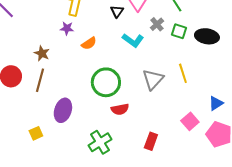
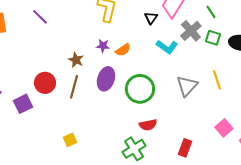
gray cross: (157, 24) -> (191, 31), size x1.5
purple star: (67, 28) -> (103, 46), moved
red semicircle: (120, 109) -> (148, 125), moved
purple ellipse: (63, 110) -> (106, 79), moved

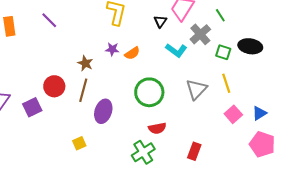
green square: (213, 38) -> (223, 52), moved
purple ellipse: (106, 79) -> (103, 111), moved
pink square: (224, 128) -> (233, 114), moved

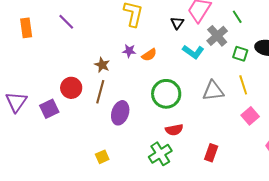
gray triangle: (196, 89) -> (213, 91), turned 40
yellow square: (79, 143) -> (102, 157), moved

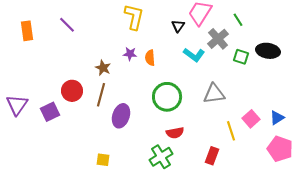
orange semicircle: (149, 55) -> (150, 58), turned 119
yellow line: (243, 85) -> (231, 131), moved
yellow square: (102, 157) -> (103, 160), turned 32

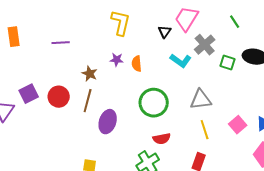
green line: (238, 20) -> (235, 22), moved
purple line: (67, 25) -> (61, 43), moved, turned -48
purple square: (50, 112) -> (29, 94), moved
yellow line: (231, 131) -> (205, 130), moved

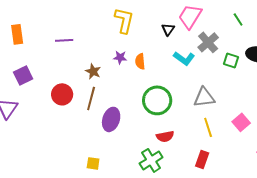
purple square: (29, 94) -> (23, 75), moved

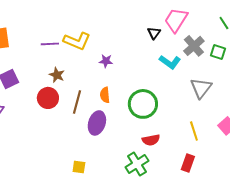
yellow L-shape: (124, 20) -> (77, 41), moved, turned 100
green square: (231, 60) -> (218, 52), moved
orange semicircle: (140, 61) -> (105, 95), moved
brown star: (93, 71) -> (57, 75), moved
gray triangle: (204, 97) -> (201, 88), moved, turned -45

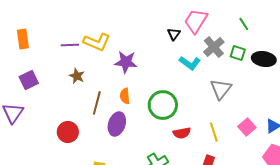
purple star: (106, 61) -> (126, 62), size x1.6
red circle: (48, 98) -> (68, 132), moved
red semicircle: (151, 140) -> (182, 133), moved

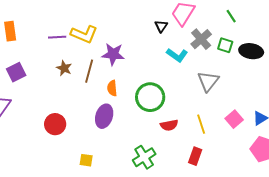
brown line: (97, 103) -> (89, 71), moved

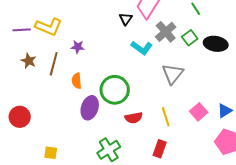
green square: (225, 45) -> (190, 38), turned 35
purple star: (113, 54) -> (78, 47), size x0.6
purple ellipse: (104, 116) -> (90, 108), moved

